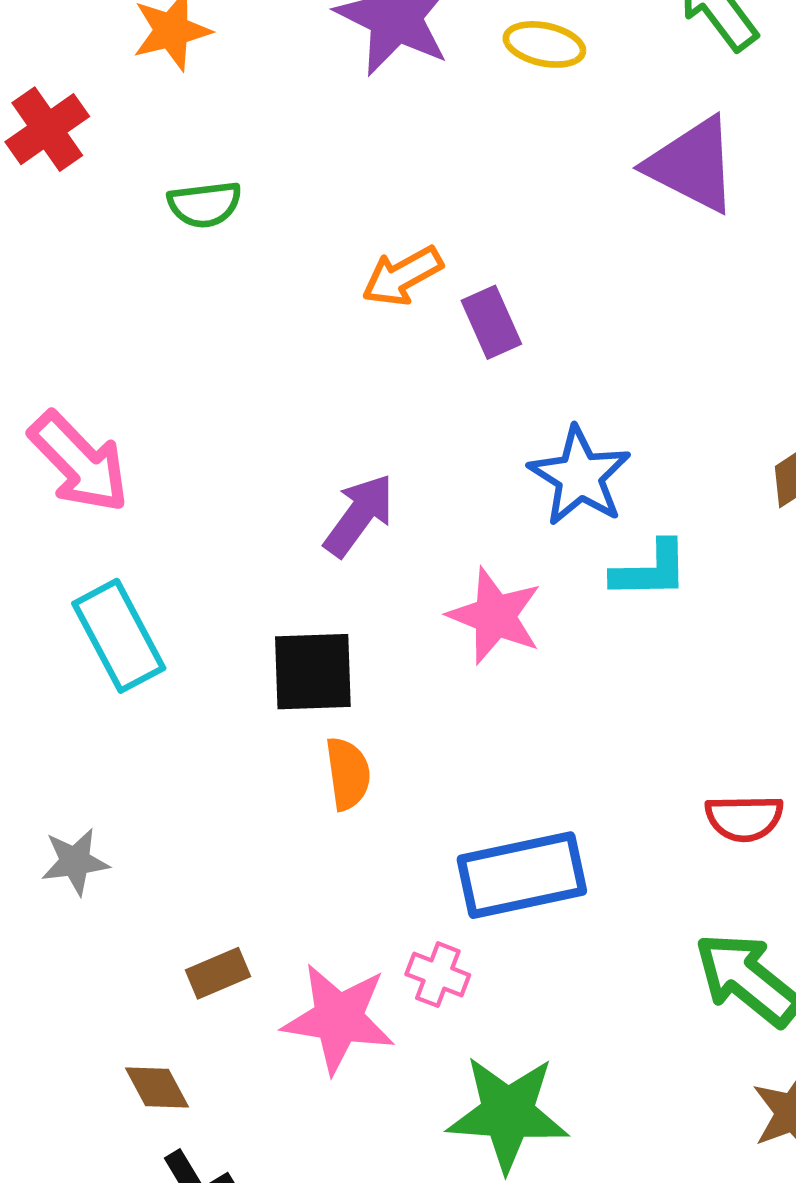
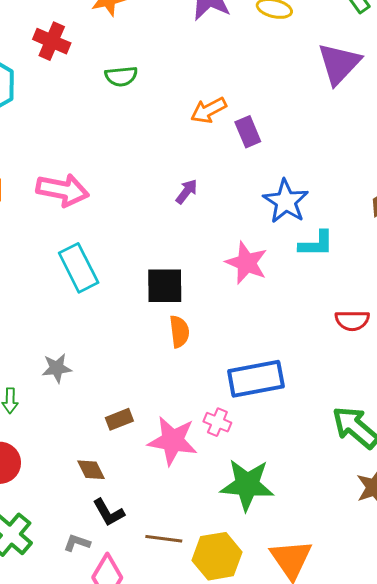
red cross: (47, 129) -> (52, 41), turned -33
purple triangle: (692, 165) -> (339, 64), turned 45
pink arrow: (79, 462) -> (63, 190), turned -36
purple arrow: (359, 515) -> (187, 191), moved, size x0.7
red semicircle: (744, 818) -> (352, 320), moved

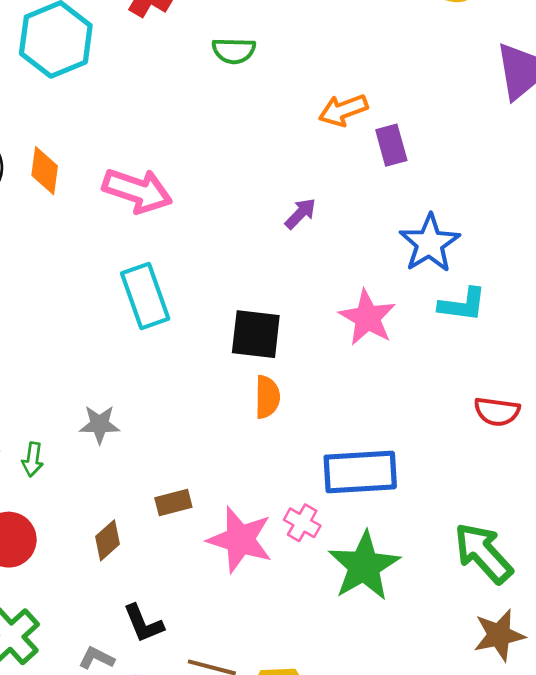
brown diamond: (91, 470) -> (108, 540), moved, turned 68
green star: (247, 485) -> (364, 566), moved, turned 30

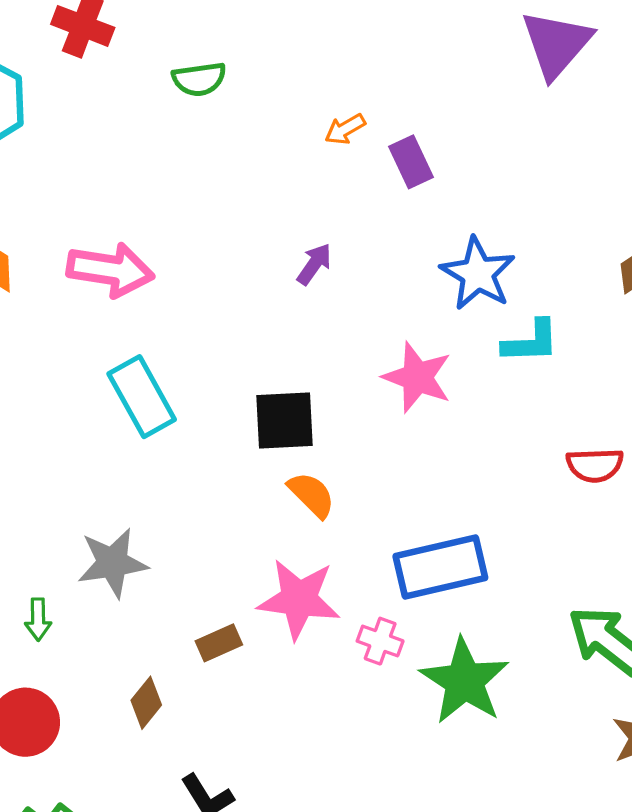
orange arrow: (343, 110) -> (345, 129), size x0.7
orange semicircle: (267, 397) -> (311, 495), turned -36
gray star: (100, 424) -> (113, 563), size x1.4
pink star: (240, 540) -> (299, 599), moved

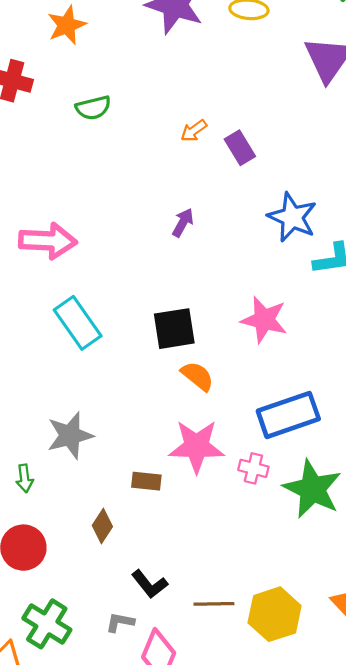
pink star: (417, 377) -> (264, 320), moved
brown rectangle: (219, 643) -> (146, 481), turned 36

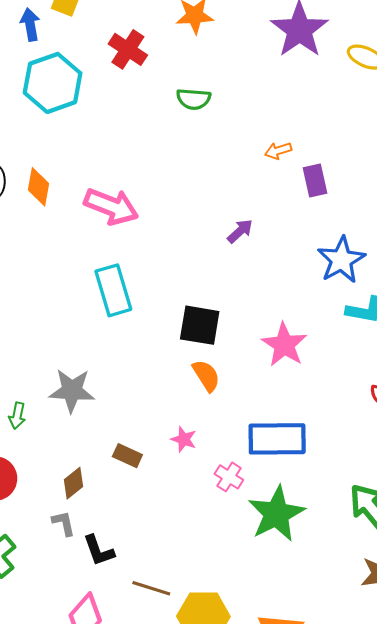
pink star: (196, 446) -> (184, 439), size x0.5
gray L-shape: (120, 622) -> (64, 523), moved, turned 48

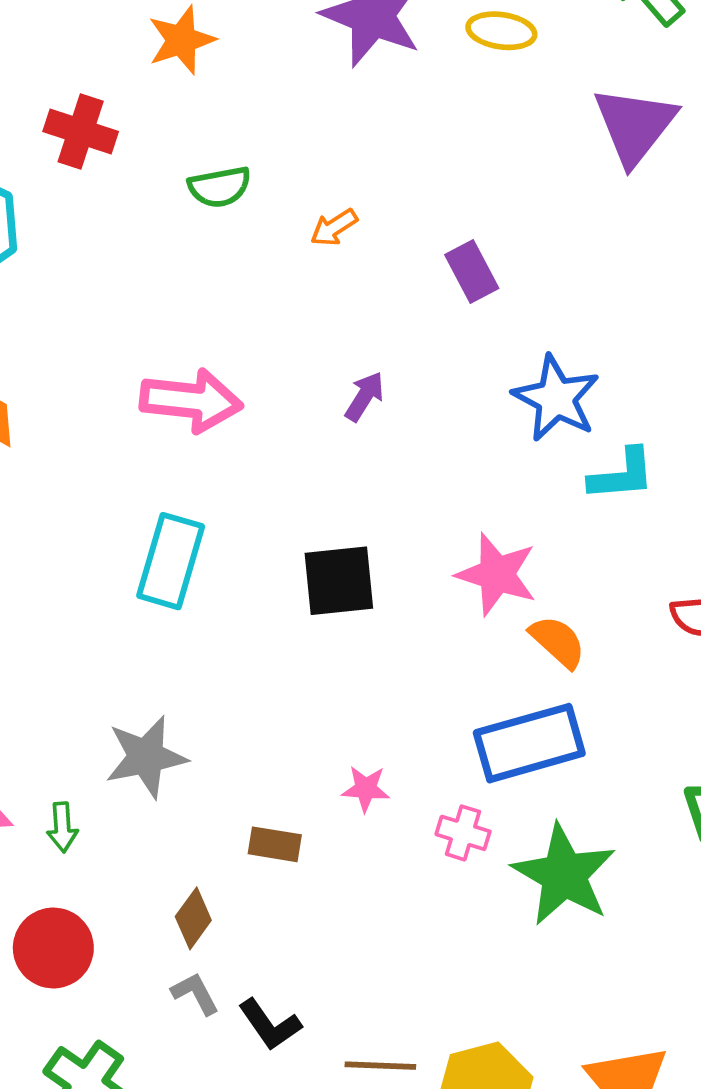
orange arrow: (278, 151) -> (334, 228), moved
pink arrow: (111, 206) -> (191, 401), moved
cyan rectangle: (113, 290) -> (171, 561), turned 48
orange semicircle: (206, 376) -> (558, 642), moved

